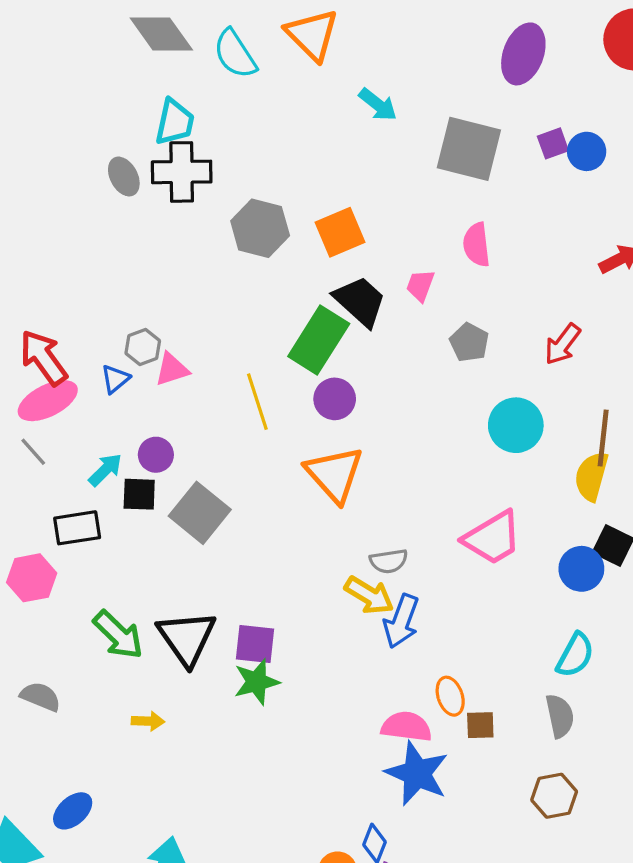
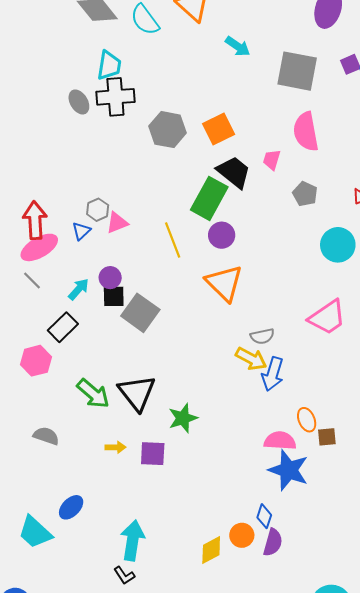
pink semicircle: (477, 245) -> (306, 132), size x1.4
red arrow: (43, 358) -> (35, 220), turned 36
black square: (139, 494) -> (114, 296), moved
black rectangle: (77, 528) -> (63, 327), turned -32
purple square: (255, 644) -> (153, 454), moved

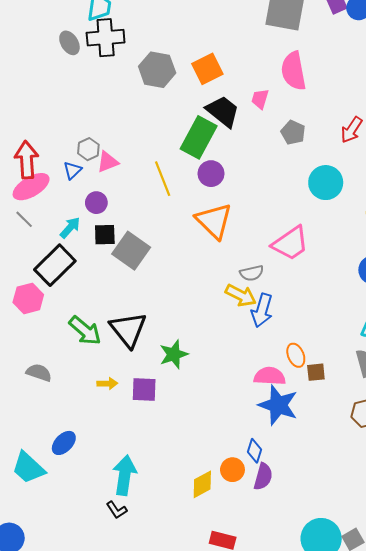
purple circle: (110, 278) -> (96, 203), moved
pink trapezoid: (327, 317) -> (290, 243), moved
black rectangle: (63, 327) -> (55, 265), size x1.4

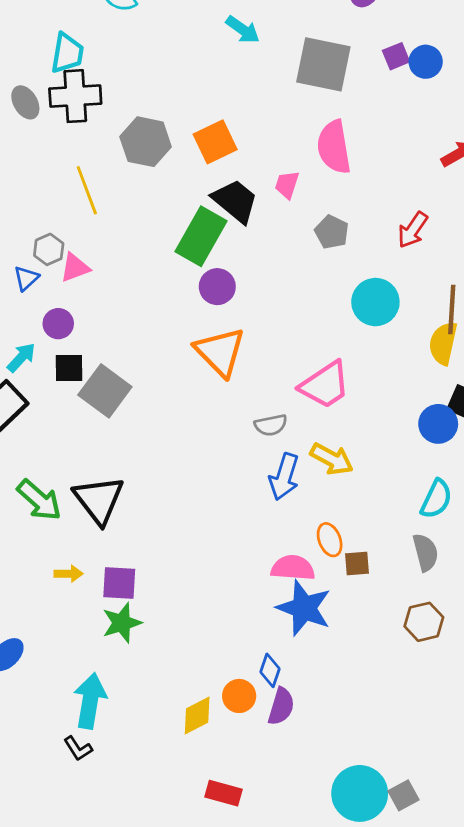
yellow line: (163, 179) -> (87, 190), moved
yellow arrow: (241, 295) -> (332, 459), moved
green star: (174, 354) -> (122, 623), moved

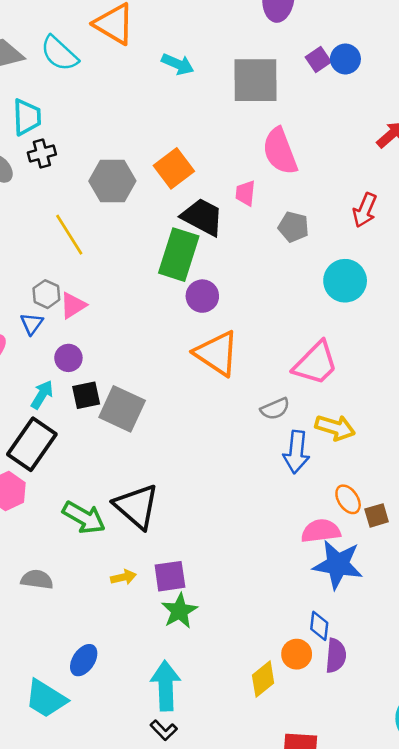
black cross: (75, 96) -> (42, 154), size x0.6

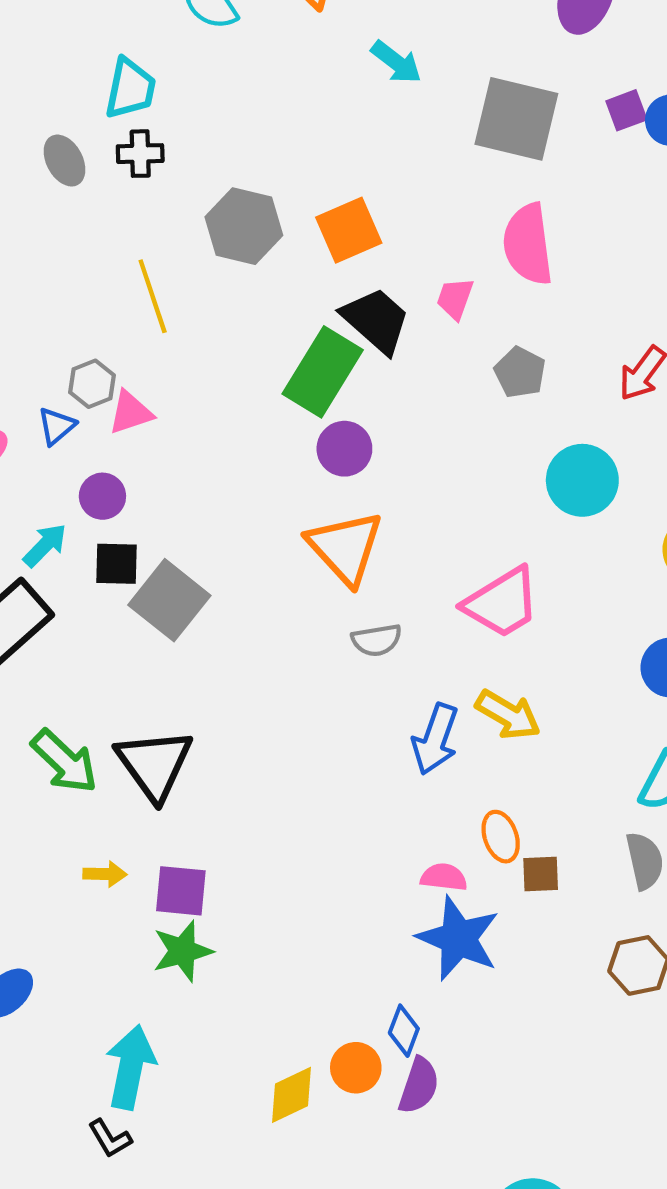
gray semicircle: (275, 409) -> (377, 640), moved
pink semicircle: (321, 531) -> (444, 877), size x0.7

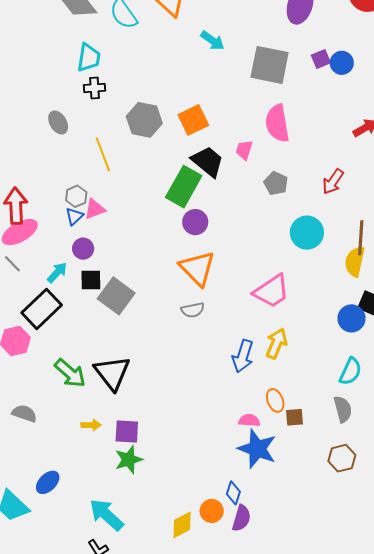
gray ellipse: (65, 161) -> (58, 122), moved
blue triangle: (56, 426) -> (74, 216), moved
gray semicircle: (377, 640) -> (193, 310), moved
yellow arrow: (508, 715) -> (276, 343), turned -96
cyan arrow: (131, 1067) -> (106, 515), turned -57

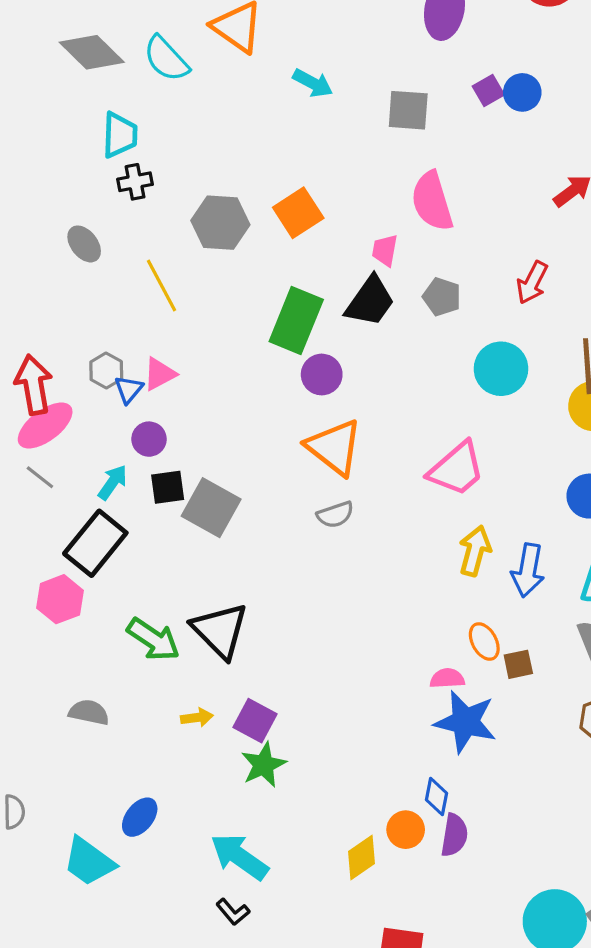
gray square: (270, 65) -> (408, 110), size x0.7
black trapezoid: (208, 162) -> (370, 301), moved, turned 93
gray hexagon: (76, 196) -> (106, 370), moved
blue arrow: (243, 356) -> (528, 570), moved
purple square: (127, 431) -> (255, 721), turned 32

